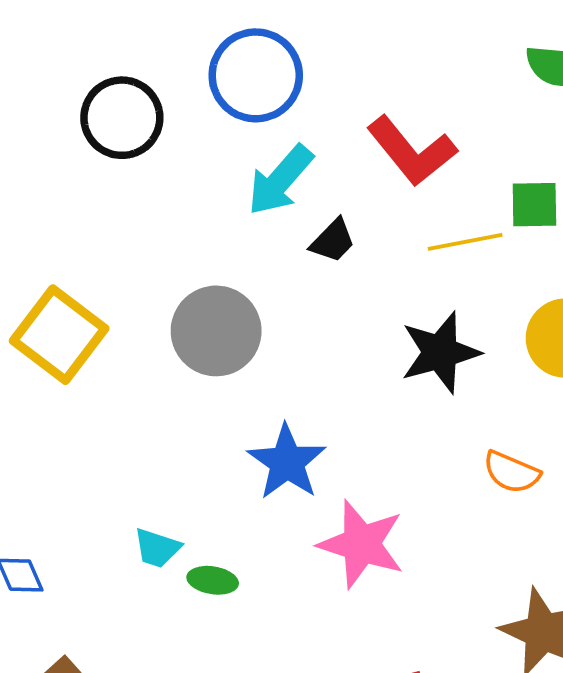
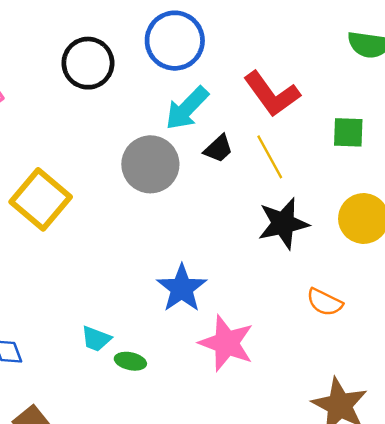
yellow line: (465, 242) -> (270, 157), moved, turned 69
gray circle: (216, 331) -> (150, 164), moved

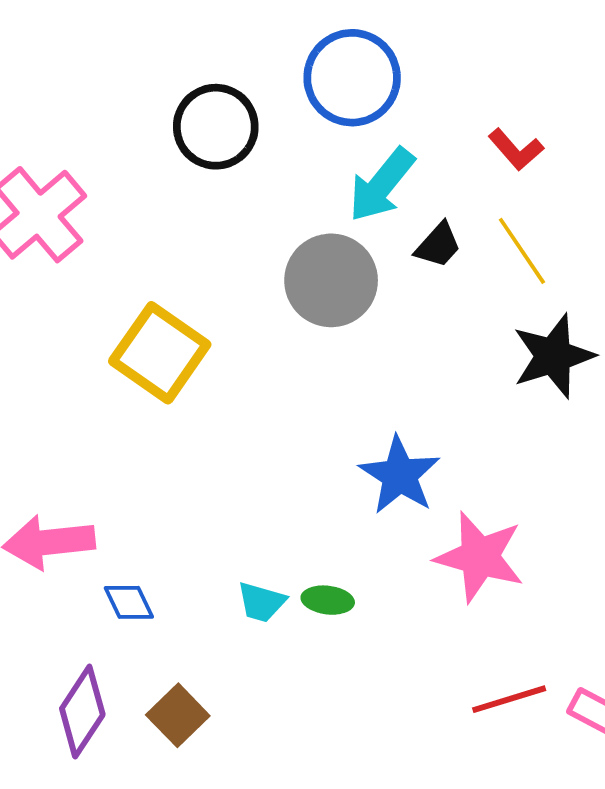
red L-shape: (272, 94) -> (516, 150), size x0.6
cyan trapezoid: (96, 339) -> (261, 602), moved

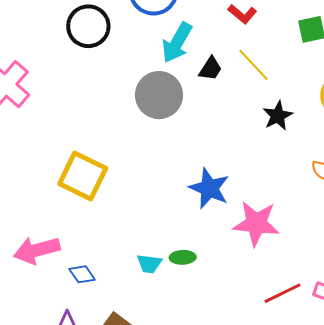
yellow square: (160, 353) -> (83, 176), moved
black star: (553, 356) -> (278, 116), size x0.7

